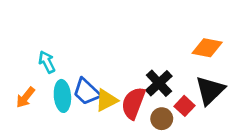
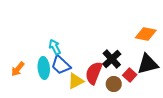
cyan arrow: (47, 62) -> (55, 47), moved
black triangle: (210, 90) -> (148, 64), turned 30
yellow triangle: (106, 100) -> (76, 81), moved

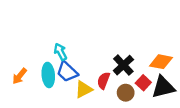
orange diamond: (146, 34) -> (161, 62), moved
black triangle: (148, 64) -> (163, 87), moved
red semicircle: (94, 73) -> (104, 81), size x0.7

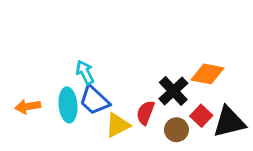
orange diamond: (161, 62) -> (207, 74), moved
orange arrow: (20, 76) -> (28, 106), turned 42

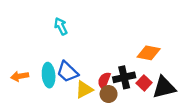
cyan arrow: (85, 72) -> (61, 26), moved
black cross: (173, 91) -> (124, 77), moved, turned 30
brown circle: (176, 130) -> (109, 94), moved

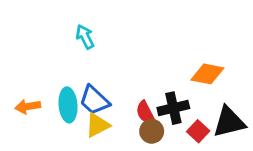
red semicircle: (104, 81) -> (145, 113), turned -48
red square: (144, 83) -> (198, 131), moved
yellow triangle: (84, 90) -> (97, 125), moved

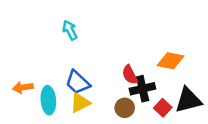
cyan ellipse: (68, 105) -> (48, 100), moved
red semicircle: (145, 113) -> (130, 75), moved

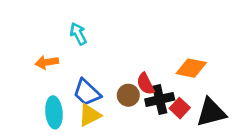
orange arrow: (23, 87) -> (47, 62), moved
brown circle: (125, 108) -> (128, 95), moved
red square: (163, 108) -> (180, 108), moved

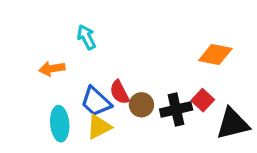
orange diamond: (191, 68) -> (215, 54), moved
red semicircle: (145, 84) -> (119, 92), moved
red square: (180, 108) -> (203, 100), moved

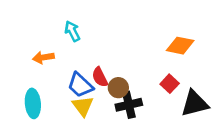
black cross: (176, 110) -> (129, 105), moved
cyan ellipse: (60, 124) -> (33, 103), moved
yellow triangle: (99, 127) -> (83, 106), turned -40

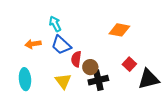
orange diamond: (180, 46) -> (119, 30), moved
red semicircle: (100, 77) -> (76, 59), turned 35
blue trapezoid: (80, 85) -> (61, 45), moved

